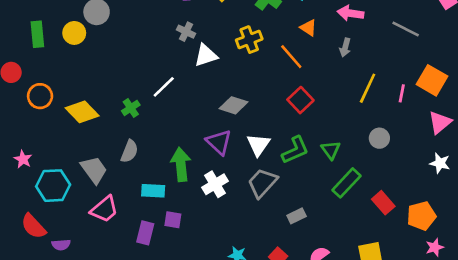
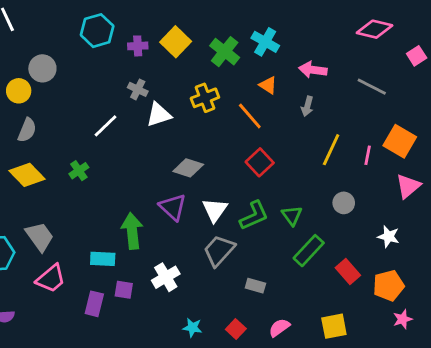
white line: (164, 87) -> (106, 126), moved
gray semicircle: (129, 151) -> (27, 130), moved
white star: (440, 163) -> (389, 237), moved
white cross: (215, 184) -> (166, 277), moved
gray rectangle: (297, 216) -> (255, 286), turned 42

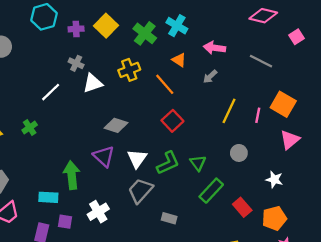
gray arrow: (307, 106) -> (210, 77), turned 32

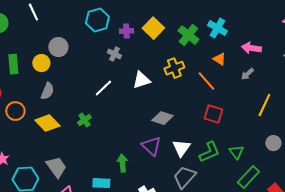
gray cross: (76, 63) -> (114, 54), moved
red square: (172, 121) -> (213, 114), turned -30
green arrow: (72, 175) -> (122, 163), size x0.7

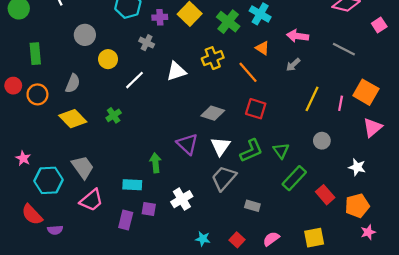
yellow circle: (41, 63) -> (108, 59), moved
orange circle: (15, 111) -> (37, 94), moved
gray diamond: (162, 118) -> (213, 113), moved

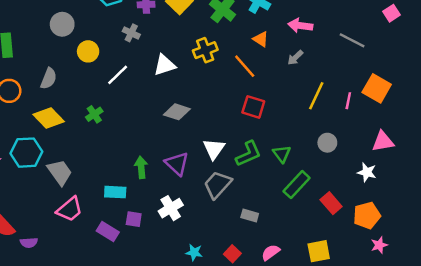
gray diamond: (213, 113) -> (177, 112), moved
pink triangle: (373, 127) -> (383, 141), moved, turned 30
purple triangle: (187, 144) -> (177, 164), moved
cyan hexagon: (48, 180) -> (26, 153), moved
purple rectangle: (126, 220) -> (108, 231), turned -72

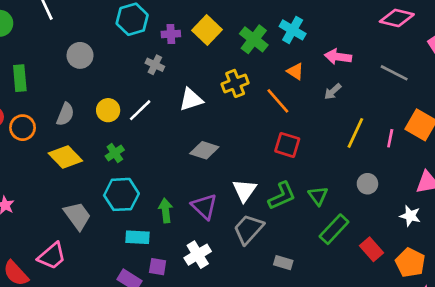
yellow circle: (88, 51) -> (108, 110), moved
cyan hexagon: (26, 153) -> (121, 194), moved
pink trapezoid: (70, 209) -> (52, 256), moved
orange pentagon: (367, 215) -> (410, 263), turned -30

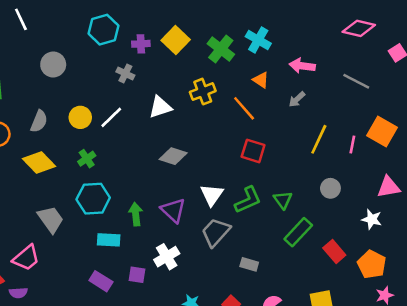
purple square: (158, 267) -> (137, 275), moved

